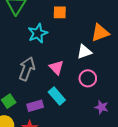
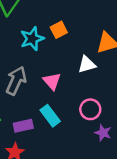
orange square: (60, 12) -> (59, 30), moved, turned -32
pink circle: (88, 78) -> (90, 109), moved

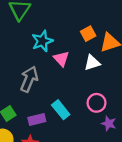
orange square: (59, 30) -> (88, 34), moved
pink triangle: (52, 81) -> (61, 59), moved

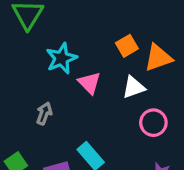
gray arrow: (29, 79) -> (44, 113), size x0.6
pink circle: (97, 103) -> (153, 123), moved

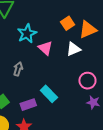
pink circle: (153, 123) -> (87, 81), moved

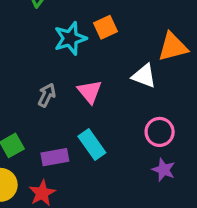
orange square: (68, 23) -> (105, 27), moved
pink triangle: (45, 48) -> (90, 92), moved
white triangle: (73, 49) -> (144, 76), turned 35

